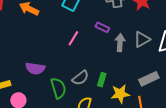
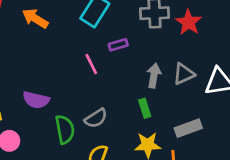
purple rectangle: (102, 27) -> (118, 45), moved, turned -48
pink line: (73, 38) -> (91, 64), turned -63
green rectangle: (102, 80) -> (145, 108), moved, turned -40

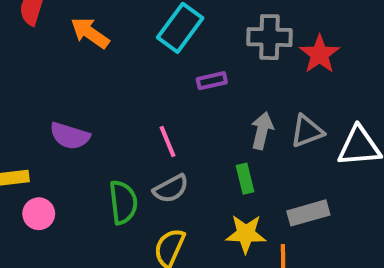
pink line: (91, 64) -> (167, 141), moved
purple semicircle: (36, 100) -> (70, 136), moved

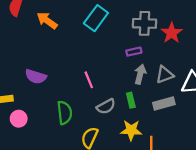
purple rectangle: (212, 81) -> (134, 52), moved
gray semicircle: (171, 189) -> (106, 106), moved
gray rectangle: (308, 213) -> (164, 103), moved

